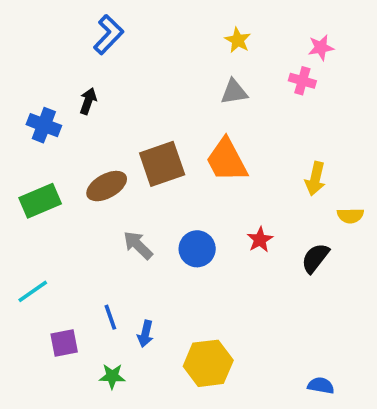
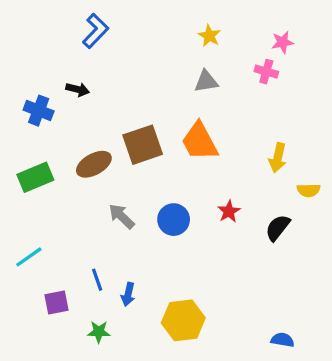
black arrow: (88, 101) -> (78, 89), turned 85

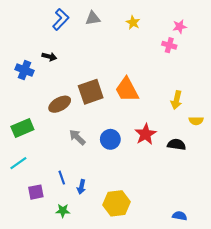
gray triangle: (206, 81) -> (93, 18), moved
green rectangle: (35, 177) -> (22, 128), moved
red star: (229, 211) -> (145, 134), size x1.5
black semicircle: (278, 228) -> (176, 144), turned 60

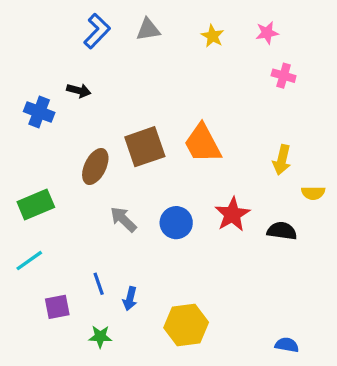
pink star: (180, 27) -> (267, 33), moved
pink cross: (169, 45) -> (284, 76), moved
brown ellipse: (60, 104) -> (95, 166), turned -35

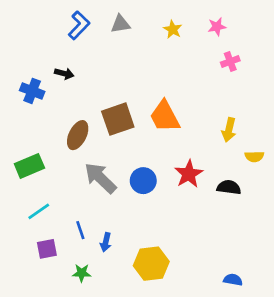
pink cross: (284, 76) -> (230, 61), turned -36
gray arrow: (123, 219) -> (100, 178), size x1.5
cyan line: (29, 261) -> (39, 211), moved

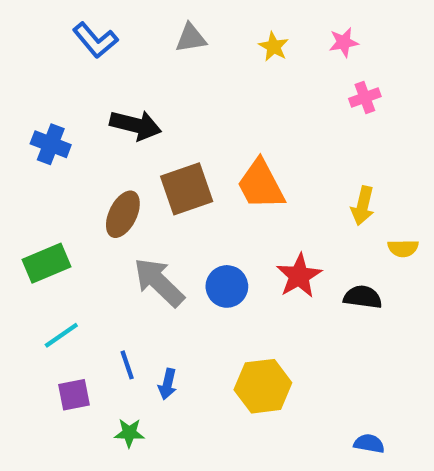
blue L-shape: (79, 25) -> (95, 40), moved, turned 96
black arrow: (64, 74) -> (136, 125), moved, size x1.6
yellow hexagon: (151, 264) -> (263, 386), moved

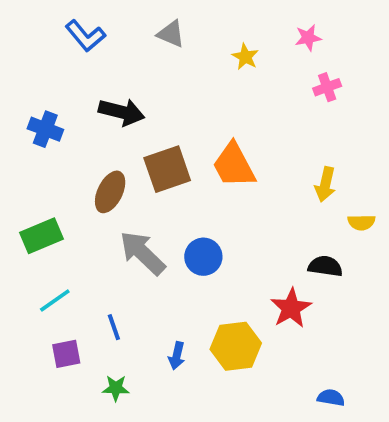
gray triangle: (191, 38) -> (171, 34), turned 32
yellow star: (274, 47) -> (245, 57), moved
red star: (299, 276) -> (291, 308), moved
blue arrow: (167, 384) -> (177, 356), moved

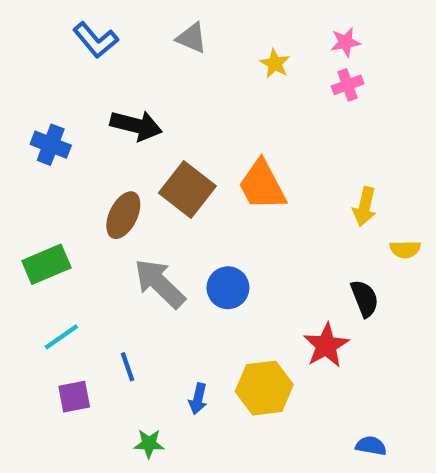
pink cross: (327, 87) -> (348, 85), moved
brown square: (167, 169) -> (187, 190), turned -33
black semicircle: (325, 266) -> (365, 298), turned 60
green star: (116, 388) -> (149, 444), moved

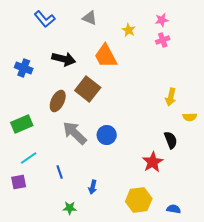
orange trapezoid: (262, 185) -> (106, 56), moved
yellow hexagon: (264, 388) -> (139, 200), moved
purple square: (74, 397) -> (19, 182), moved

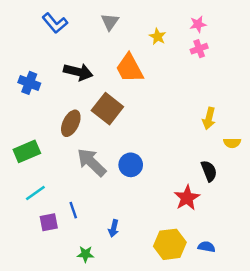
gray triangle: (90, 18) -> (110, 22), turned 42
purple square: (19, 182) -> (49, 222), moved
blue semicircle: (174, 209) -> (206, 247), moved

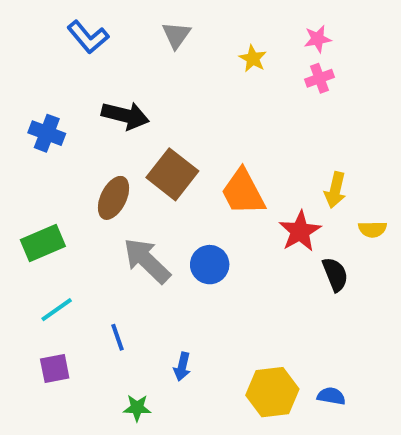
orange trapezoid: (129, 68) -> (243, 192), moved
red star: (187, 198) -> (300, 231), moved
purple square: (49, 222) -> (55, 369), moved

